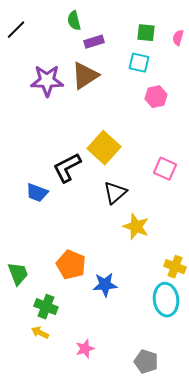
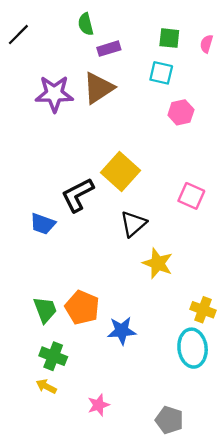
green trapezoid: (18, 274) -> (45, 310), moved

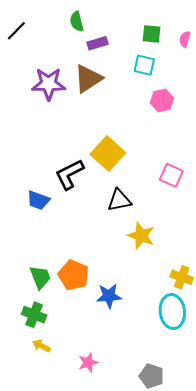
black triangle: (133, 224) -> (119, 200), turned 30
green cross: (53, 356) -> (34, 315), moved

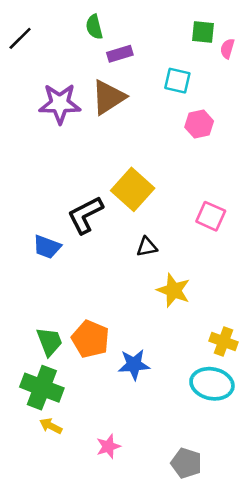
green square: (152, 34) -> (203, 32), moved
black triangle: (119, 200) -> (147, 247), size x0.7
cyan ellipse: (172, 312) -> (212, 384), turned -72
green cross: (34, 315) -> (42, 388), size x1.4

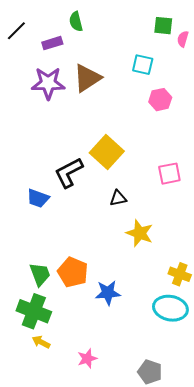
purple rectangle: (120, 54) -> (52, 43), moved
pink square: (211, 216) -> (169, 174), turned -35

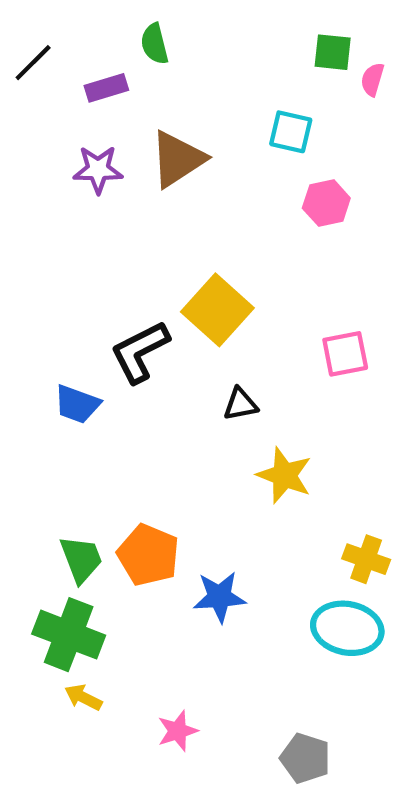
purple star: (48, 83) -> (98, 170), size x0.7

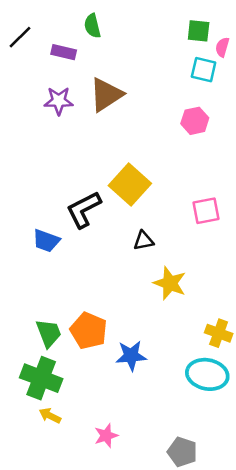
purple rectangle: (106, 88) -> (64, 52), turned 30
cyan square: (291, 132) -> (204, 70), moved

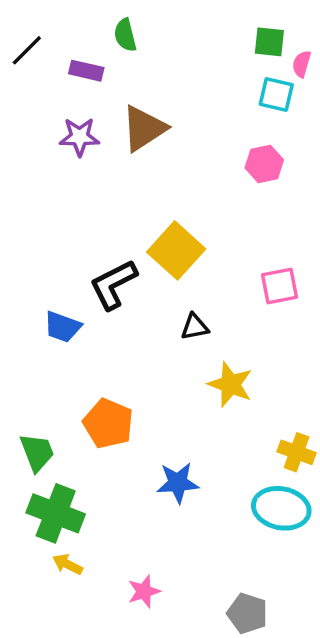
orange pentagon: (89, 331) -> (108, 423), moved
green trapezoid: (49, 333) -> (37, 452), moved

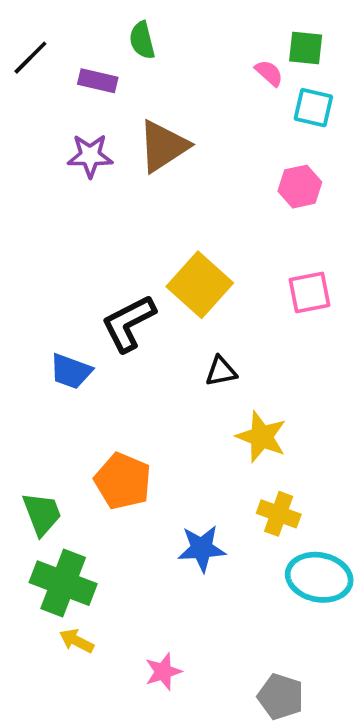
pink semicircle: (302, 64) -> (269, 73), moved, turned 116
pink square: (280, 286) -> (310, 292), moved
yellow cross: (297, 452) -> (279, 514), moved

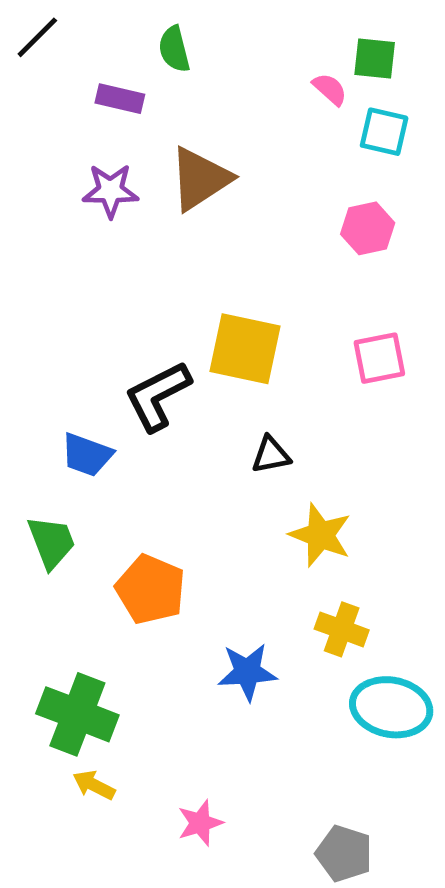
black line: (30, 58) -> (37, 37), moved
yellow square: (200, 285) -> (245, 349), turned -30
green trapezoid: (42, 514) -> (51, 542), moved

